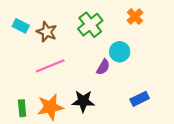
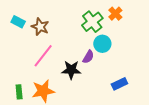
green cross: (90, 25) -> (92, 22), moved
pink line: (50, 66) -> (43, 56), turned -30
black star: (83, 101) -> (71, 70), moved

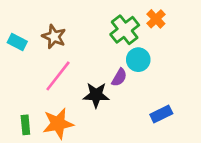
cyan rectangle: (18, 22) -> (17, 42), moved

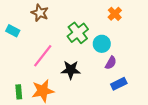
green cross: (125, 30) -> (78, 33), moved
brown star: (54, 37) -> (40, 13), moved
purple semicircle: (119, 77) -> (111, 63), moved

